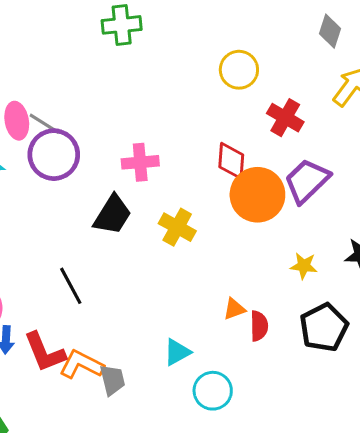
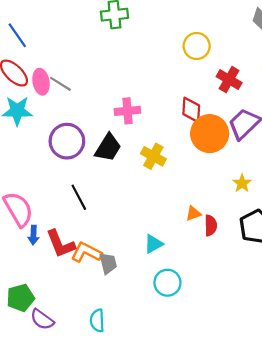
purple circle: (54, 155) -> (67, 141), moved
yellow star: (304, 266) -> (242, 183), turned 30
cyan circle: (213, 391) -> (167, 283), moved

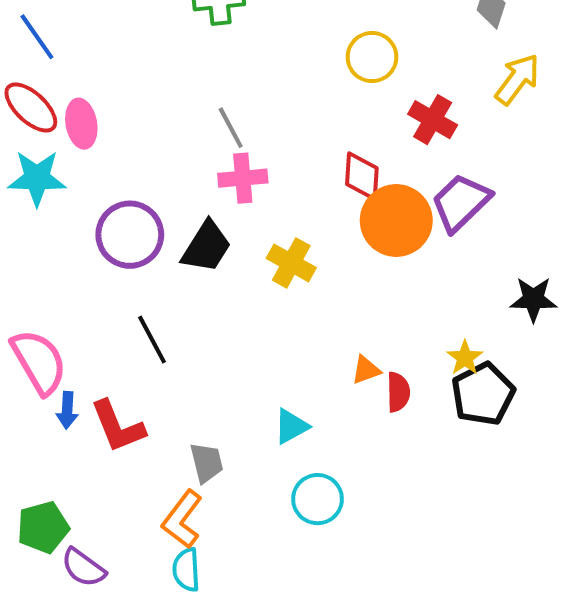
gray line: (60, 84) -> (231, 128), moved, turned 30
yellow star: (242, 183) -> (465, 358), moved
orange L-shape: (86, 252) -> (182, 519), moved, turned -80

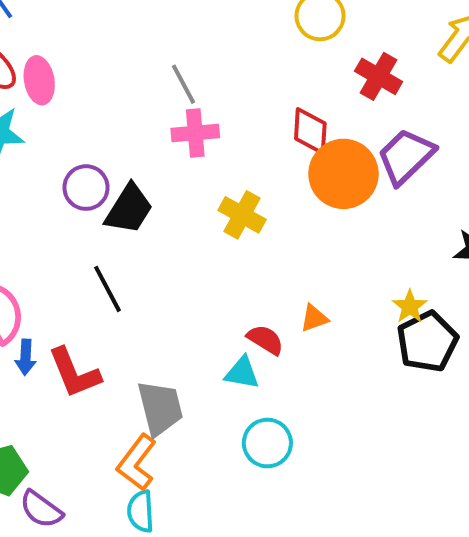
purple circle: (130, 235) -> (86, 188), size x0.7
black trapezoid: (206, 247) -> (129, 209), moved
red semicircle: (398, 392) -> (265, 340), moved, turned -57
cyan triangle: (291, 426) -> (242, 373), turned 39
gray trapezoid: (206, 463) -> (160, 408), size x1.4

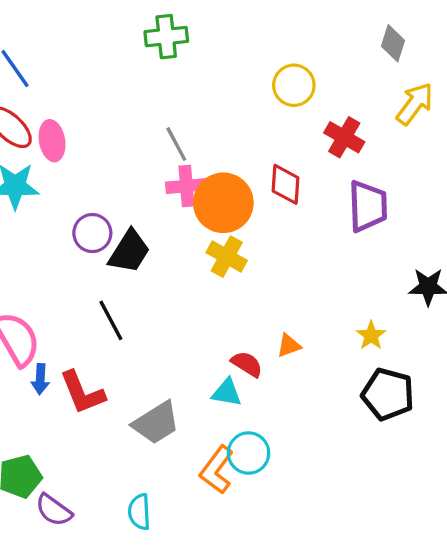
purple trapezoid: (406, 156) -> (368, 206), turned 132
orange circle: (343, 174) -> (223, 203), moved
black pentagon: (427, 342) -> (388, 394), moved, turned -30
gray trapezoid: (160, 408) -> (156, 423), turned 72
orange L-shape: (137, 463) -> (217, 470), moved

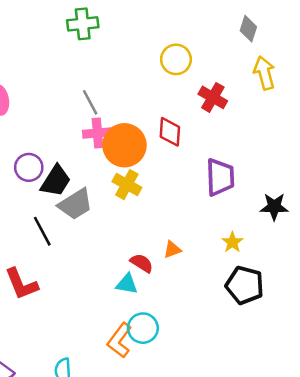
yellow arrow: (415, 104) -> (264, 73), turned -52
purple trapezoid: (368, 206) -> (220, 177), moved
gray trapezoid: (156, 423) -> (75, 204), moved

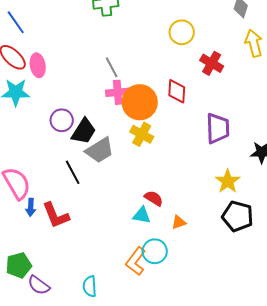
yellow star: (232, 242) -> (228, 181), size x1.4
orange triangle: (172, 250) -> (179, 222), moved

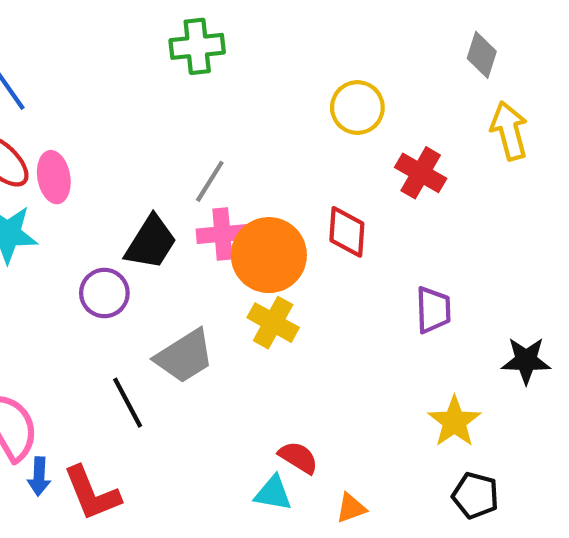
gray line: (112, 67) -> (210, 181), turned 60
purple trapezoid: (218, 128) -> (433, 310), size x0.7
black trapezoid: (84, 131) -> (151, 242), moved
black pentagon: (238, 216) -> (475, 495), size x0.7

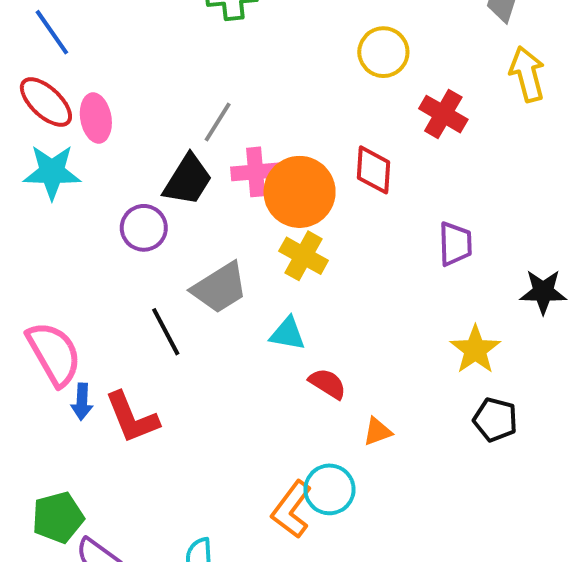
gray line: (210, 181) -> (218, 122), moved
cyan triangle: (273, 493) -> (288, 334), moved

